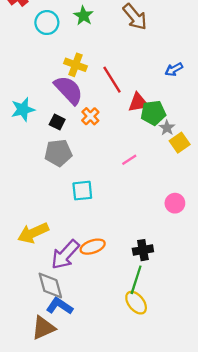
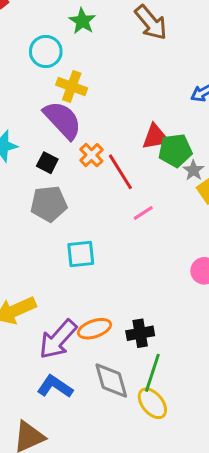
cyan circle: (47, 23) -> (46, 51), moved
red line: (112, 80) -> (120, 172), moved
black cross: (143, 250) -> (140, 333), moved
gray diamond: (50, 285) -> (111, 380), moved
blue L-shape: (59, 306) -> (55, 387), moved

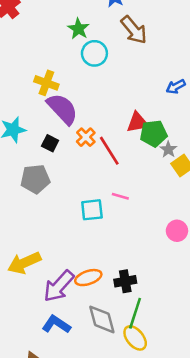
cyan circle: (46, 51) -> (94, 53), moved
yellow cross: (72, 87) -> (46, 83), moved
gray pentagon: (49, 204) -> (35, 179), moved
pink line: (143, 213) -> (120, 196), moved, turned 49
cyan square: (81, 254) -> (92, 210), moved

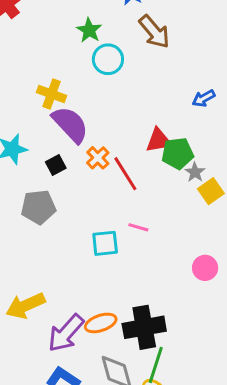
black square: (50, 143) -> (56, 165), turned 35
black cross: (125, 281) -> (144, 327), size x1.6

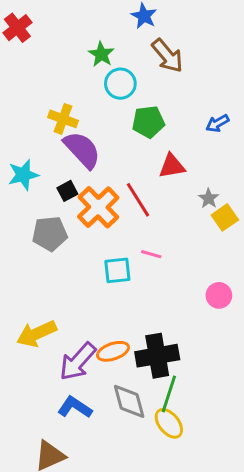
green pentagon: (178, 153) -> (148, 122), moved
orange cross: (98, 158) -> (98, 207), moved, size x1.8

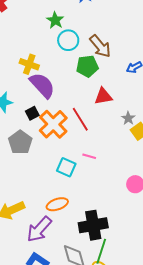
brown arrow: (167, 56) -> (100, 46), moved
gray pentagon: (50, 234) -> (20, 142), turned -30
cyan square: (117, 270) -> (66, 167), turned 30
orange ellipse: (113, 351) -> (57, 204), moved

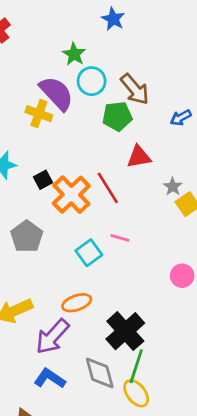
purple semicircle: (42, 85) -> (56, 93), moved
gray pentagon: (20, 142) -> (27, 237), moved
cyan square: (66, 167) -> (89, 253), turned 30
black cross: (93, 225) -> (125, 331), turned -32

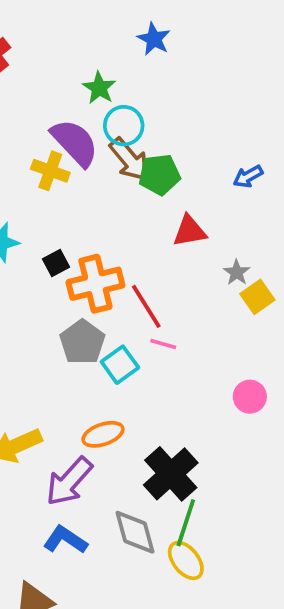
brown arrow: (135, 89) -> (129, 159), moved
red line: (108, 188) -> (146, 306), moved
orange cross: (71, 195) -> (95, 284), turned 30
gray pentagon: (27, 237) -> (82, 342), moved

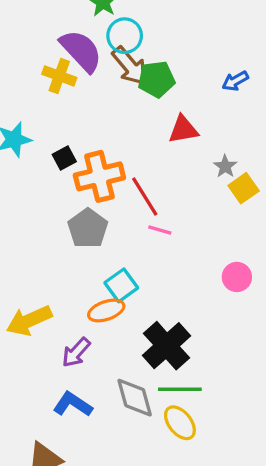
cyan square: (120, 365) -> (121, 285), moved
purple arrow: (69, 481) -> (76, 352), size x0.7
green line: (186, 523) -> (180, 389), turned 72

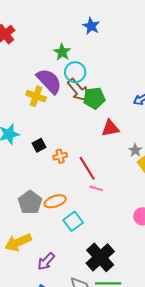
orange cross: (99, 176) -> (60, 156), size x0.5
gray pentagon: (88, 228) -> (30, 202), moved
orange ellipse: (106, 310) -> (55, 201), moved

